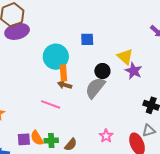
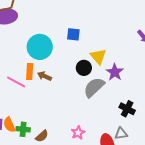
yellow triangle: (125, 57) -> (98, 56), moved
orange rectangle: (63, 73) -> (30, 71), moved
gray semicircle: (95, 88) -> (94, 87), moved
pink line: (51, 104) -> (16, 82), moved

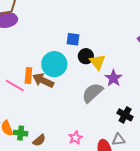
cyan circle: (40, 47) -> (54, 64), moved
black circle: (84, 68) -> (86, 56), moved
brown arrow: (44, 76) -> (43, 80), size x1.5

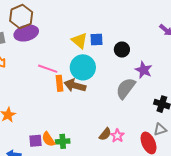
black circle: (86, 56) -> (122, 50), moved
yellow triangle: (97, 62) -> (80, 41), moved
pink line: (15, 86) -> (48, 69), moved
brown semicircle: (39, 140) -> (105, 134), moved

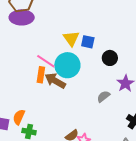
pink line: (48, 69) -> (46, 61), moved
gray semicircle: (126, 88) -> (103, 96), size x0.6
orange semicircle: (48, 139) -> (19, 117), moved, turned 42

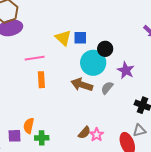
pink line: (46, 61) -> (35, 58), moved, turned -30
cyan circle: (67, 65) -> (93, 63), moved
brown arrow: (55, 81) -> (82, 85), moved

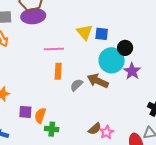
purple star: (126, 70) -> (132, 71), moved
gray semicircle: (107, 88) -> (77, 85), moved
purple square: (14, 136) -> (25, 112), moved

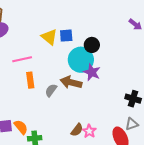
purple star: (132, 71) -> (92, 72), moved
orange semicircle: (40, 116) -> (21, 127), turned 133

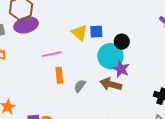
brown arrow: (71, 82) -> (111, 84), moved

